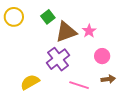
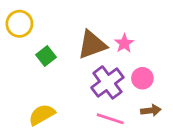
green square: (48, 17) -> (46, 56), moved
purple cross: (58, 59) -> (107, 82), moved

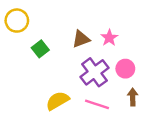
brown triangle: (92, 45) -> (81, 39), size x0.7
brown arrow: (151, 110) -> (133, 97), turned -84
yellow semicircle: (42, 115) -> (58, 101), moved

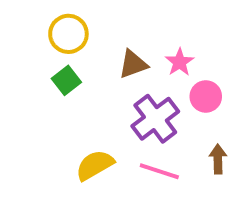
yellow circle: (17, 21) -> (68, 34), moved
pink circle: (125, 69) -> (206, 96), moved

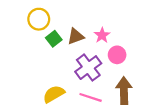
green square: (66, 80) -> (54, 39), moved
brown arrow: (218, 159) -> (124, 91), size x1.6

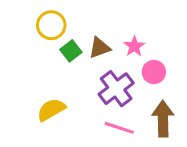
yellow semicircle: (54, 94) -> (51, 110), moved

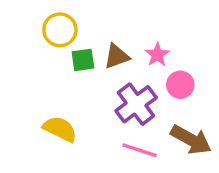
green square: (71, 51) -> (83, 60), turned 30
yellow semicircle: (51, 110) -> (60, 129), turned 56
brown arrow: (163, 119) -> (191, 140), turned 120

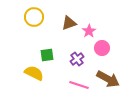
brown triangle: (117, 56) -> (69, 23), moved
green square: (83, 60) -> (47, 55), moved
purple cross: (136, 104) -> (77, 59), size x0.6

